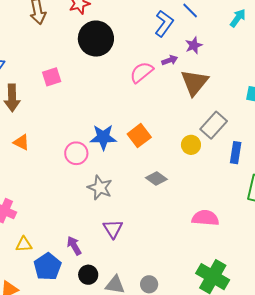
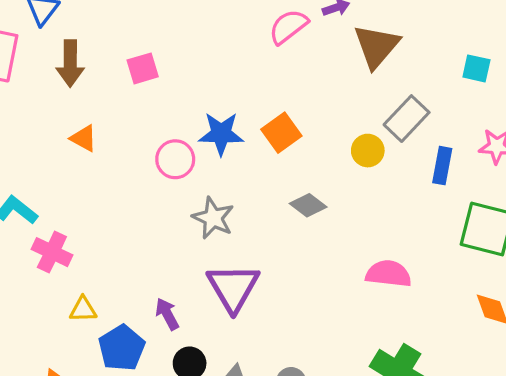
pink square: (52, 77) -> (143, 68), moved
purple triangle: (113, 229) -> (233, 287), size x1.6

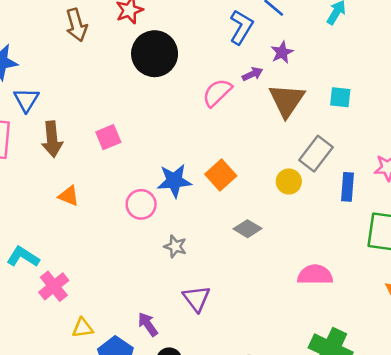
cyan square: (476, 68) -> (340, 97), moved
gray star: (213, 218) -> (175, 246), size x0.7
pink cross: (52, 252) -> (54, 286), turned 32
purple triangle: (233, 287) -> (196, 298), size x0.7

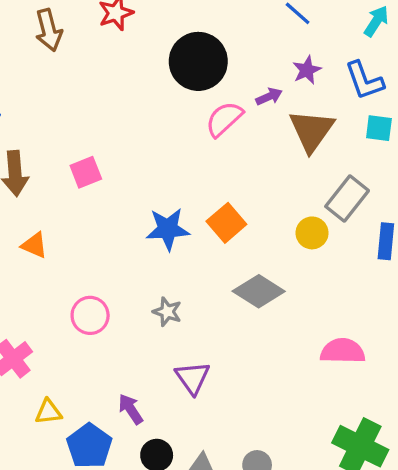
blue L-shape: (241, 27) -> (364, 81), moved, turned 128
black circle: (155, 54) -> (198, 61), moved
pink circle: (141, 204) -> (90, 315), moved
gray diamond: (247, 229) -> (259, 291), size x1.4

